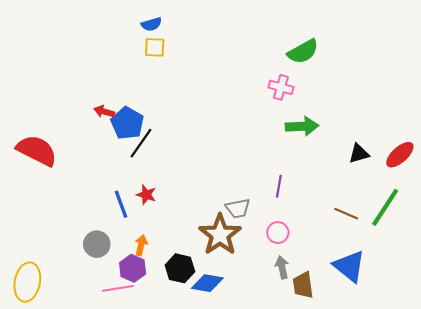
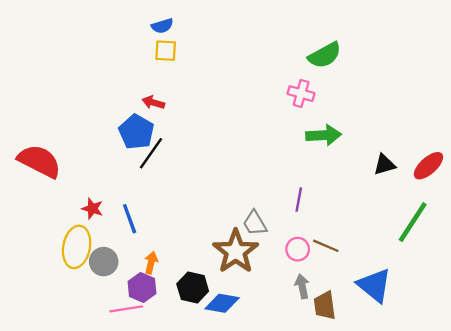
red arrow: (104, 112) -> (153, 103), moved
red star: (146, 195) -> (92, 209), moved
gray trapezoid: (238, 208) -> (255, 223), turned 70
brown line: (346, 214) -> (326, 246), moved
yellow ellipse: (27, 282) -> (77, 247), moved

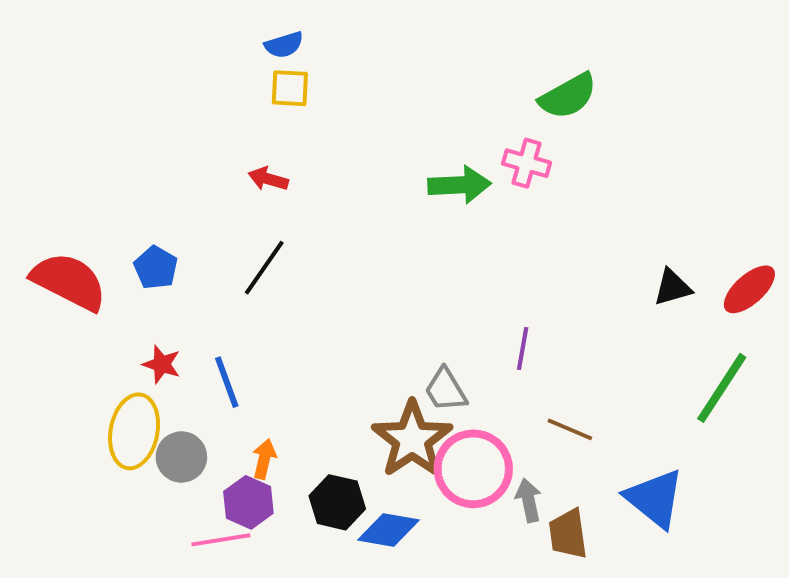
blue pentagon: (136, 132) -> (156, 268), moved, size x0.7
green arrow: (324, 135) -> (459, 185), moved
pink circle: (298, 249) -> (473, 469), moved, size x1.8

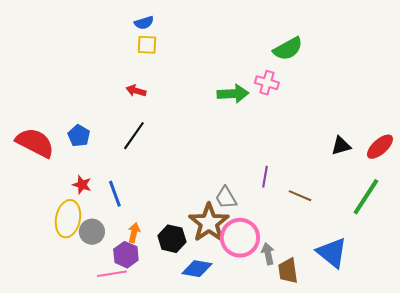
brown line: (570, 429) -> (300, 196), moved
black hexagon: (337, 502) -> (172, 239), moved

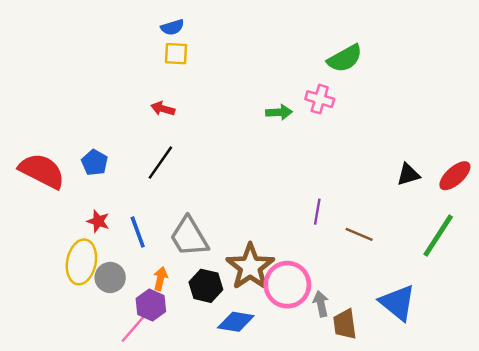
green arrow: (233, 94) -> (279, 112), size x0.7
gray trapezoid: (226, 198) -> (189, 237), moved, size x1.5
pink line: (112, 274) -> (134, 328), turned -40

